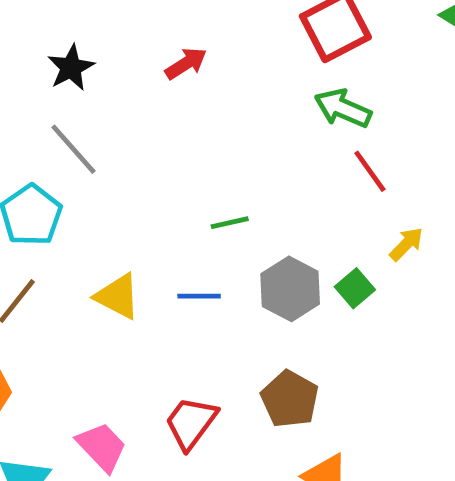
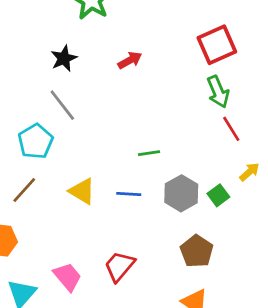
green arrow: (343, 108) -> (218, 92), turned -140
brown pentagon: (290, 399) -> (197, 251), moved

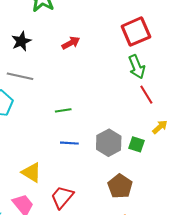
gray line: (62, 105) -> (20, 76), turned -40
green line: (149, 153) -> (63, 110), moved
yellow triangle: (82, 191) -> (31, 173), moved
green square: (218, 195) -> (136, 144), turned -35

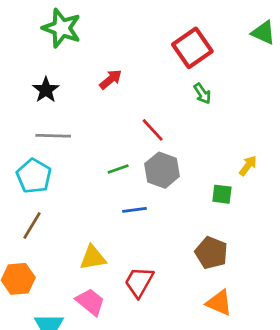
green arrow: (137, 67) -> (202, 93), size x0.7
red line: (146, 95) -> (153, 130), moved
gray hexagon: (109, 143) -> (162, 170), moved
yellow triangle: (31, 173) -> (93, 258), turned -30

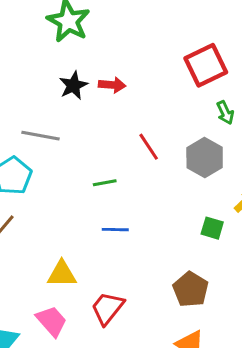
red arrow: (111, 79) -> (112, 85), turned 35
black star: (46, 90) -> (73, 85), moved
green arrow: (202, 93) -> (225, 113), moved
gray hexagon: (162, 170) -> (205, 158), moved

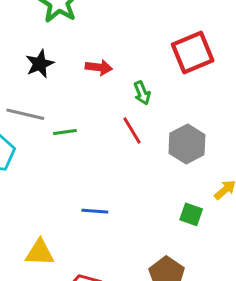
black star: (73, 85) -> (40, 64), moved
green arrow: (225, 113) -> (142, 93), moved
green line: (105, 183) -> (65, 132), moved

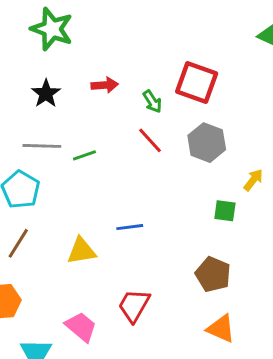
red square: (193, 52) -> (197, 83), moved, turned -36
yellow triangle: (40, 253) -> (81, 251), moved

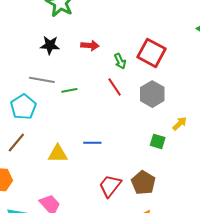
black star: (46, 94) -> (50, 45), turned 30
red trapezoid: (134, 305) -> (110, 186), moved

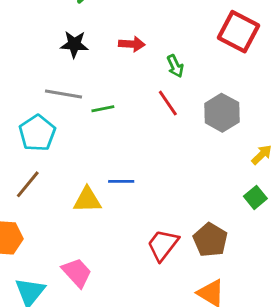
red square: (152, 53) -> (239, 32), moved
green square: (158, 141) -> (255, 197), moved, turned 35
blue line: (92, 143) -> (121, 181), moved

